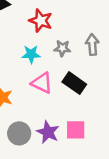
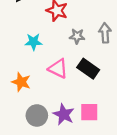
cyan star: (31, 54) -> (33, 42), moved

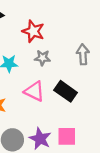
gray star: (77, 36) -> (42, 58), moved

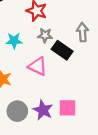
black rectangle: (66, 91) -> (62, 50), moved

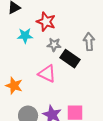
cyan star: (14, 41) -> (25, 36), moved

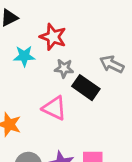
gray arrow: (89, 42) -> (112, 64), turned -60

